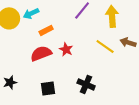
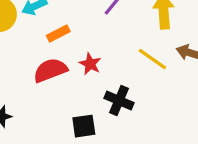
black cross: (86, 84) -> (119, 101), moved
black square: (48, 88) -> (84, 126), moved

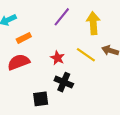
red star: (90, 64) -> (57, 58), moved

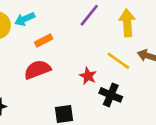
red star: (57, 58) -> (88, 76), moved
black cross: (64, 82) -> (111, 95), moved

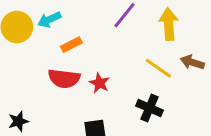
red semicircle: (37, 70) -> (64, 79), turned -152
red star: (88, 76) -> (99, 83), moved

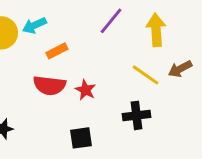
brown arrow: (192, 62) -> (180, 69), turned -45
black cross: (150, 108) -> (137, 115), turned -30

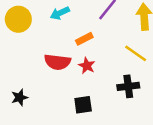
cyan arrow: (34, 25) -> (60, 13), moved
orange rectangle: (57, 51) -> (84, 39), moved

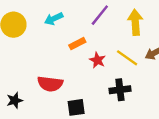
red semicircle: (57, 62) -> (50, 84), moved
red star: (87, 66) -> (97, 60), moved

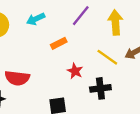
red star: (97, 60) -> (75, 71), moved
red semicircle: (50, 84) -> (17, 78), moved

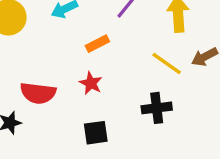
red star: (75, 71) -> (91, 83), moved

